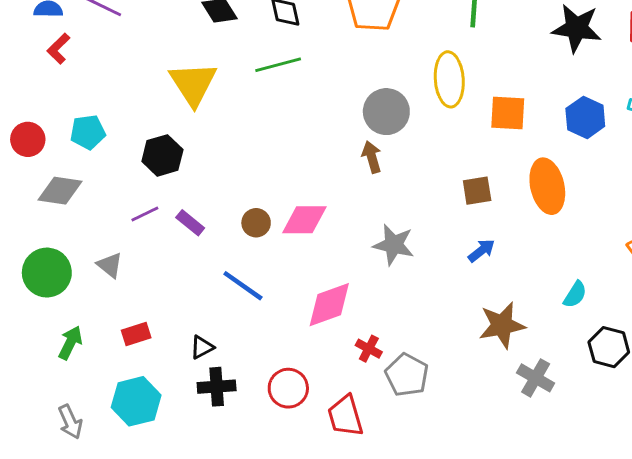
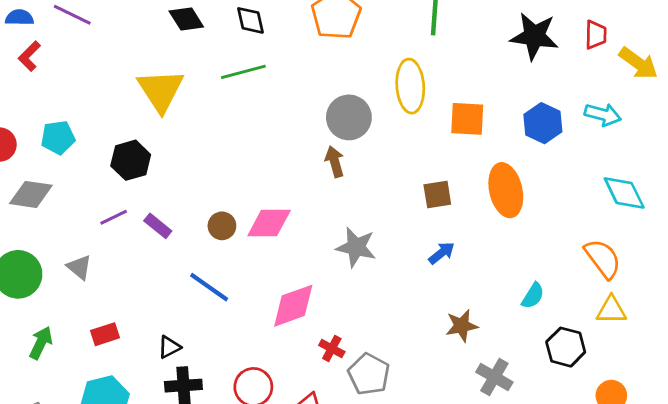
brown star: (502, 325) -> (462, 326), size x0.7

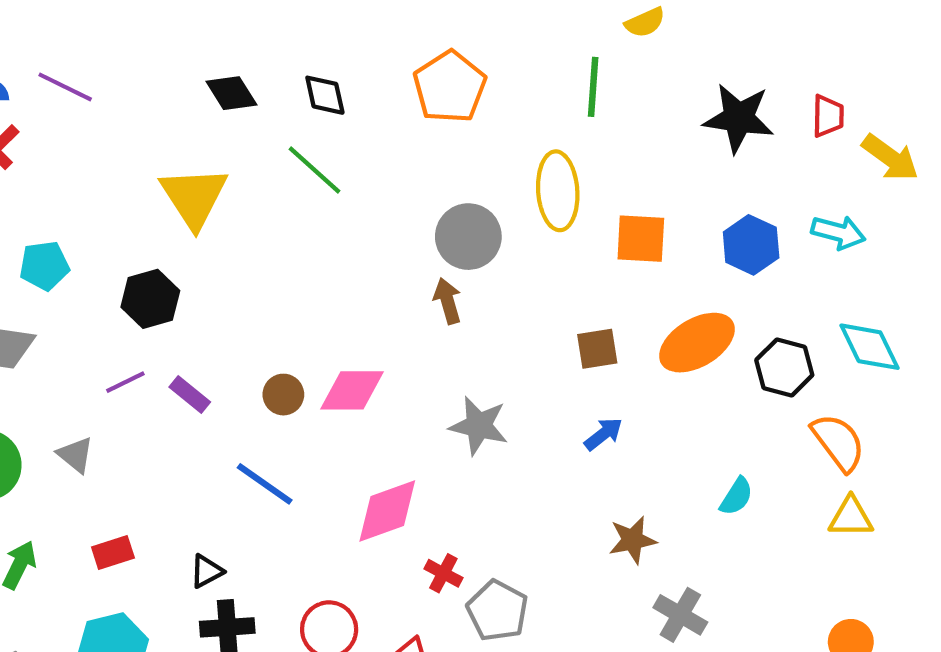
green line: (243, 72) -> (315, 170), turned 57
orange ellipse: (506, 190) -> (697, 343), turned 72
black hexagon: (566, 347) -> (784, 367), moved

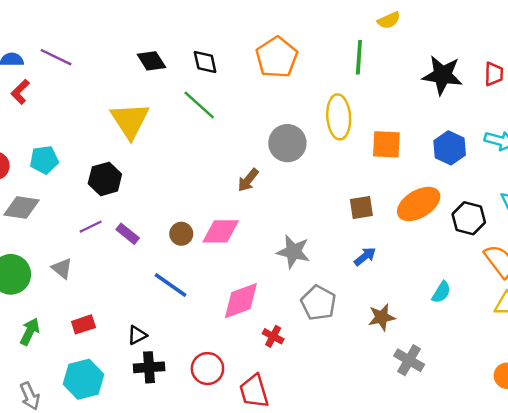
brown arrow: (448, 301) -> (248, 180), moved, turned -125
gray pentagon: (497, 611) -> (318, 303), moved

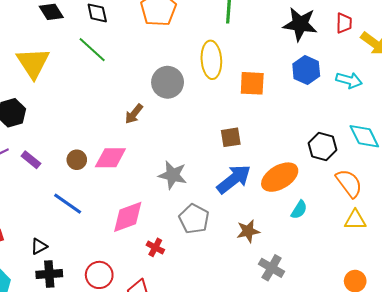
blue hexagon: (450, 148) -> (306, 70), moved
orange ellipse: (419, 204) -> (280, 177), moved
blue arrow: (365, 256) -> (234, 179), size x1.8

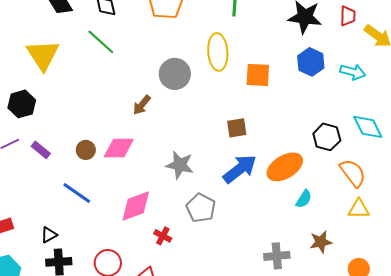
brown star: (248, 231) -> (321, 242), moved
gray cross: (272, 268) -> (277, 256), turned -35

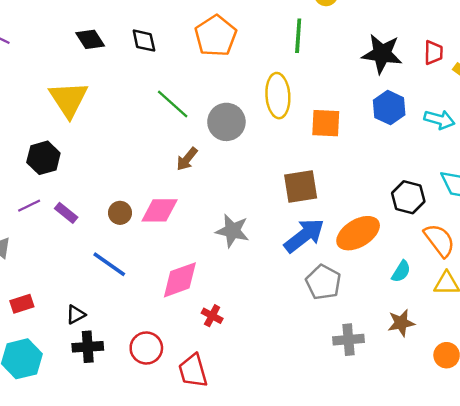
green line: (101, 42) -> (173, 104), moved
brown square: (237, 128) -> (301, 187), size x1.4
cyan semicircle: (304, 199) -> (401, 271), moved
gray pentagon: (201, 208) -> (323, 282), moved

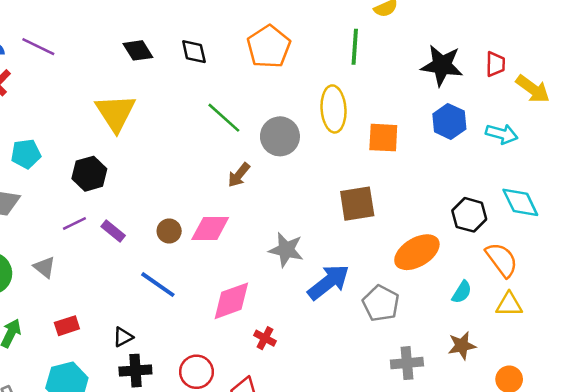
blue arrow: (304, 236) -> (329, 282), moved

